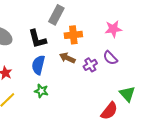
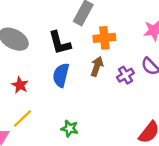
brown arrow: (67, 58) -> (97, 66), turned 84
green star: (41, 91) -> (70, 129), moved

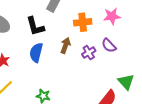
orange cross: (104, 38) -> (83, 22), moved

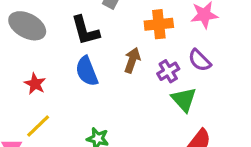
blue semicircle: (36, 53) -> (87, 71), turned -36
green triangle: (126, 82) -> (184, 99), moved

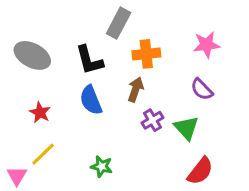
orange cross: (159, 24) -> (146, 54), moved
purple cross: (168, 71) -> (153, 120), moved

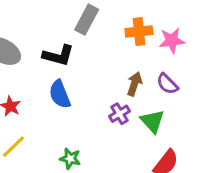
orange cross: (146, 54) -> (139, 32), moved
black L-shape: (89, 60) -> (58, 55), turned -60
brown arrow: (136, 89) -> (134, 84), moved

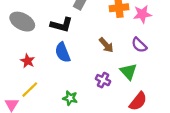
brown arrow: (134, 84) -> (106, 45), moved, turned 119
purple cross: (120, 114) -> (103, 80), moved, turned -32

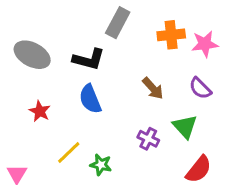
yellow line: (30, 90) -> (69, 153), moved

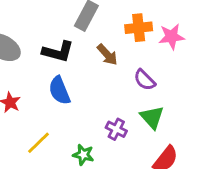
brown arrow: (153, 88) -> (107, 55), moved
purple semicircle: (200, 88) -> (145, 80), moved
green star: (101, 165) -> (83, 155), moved

